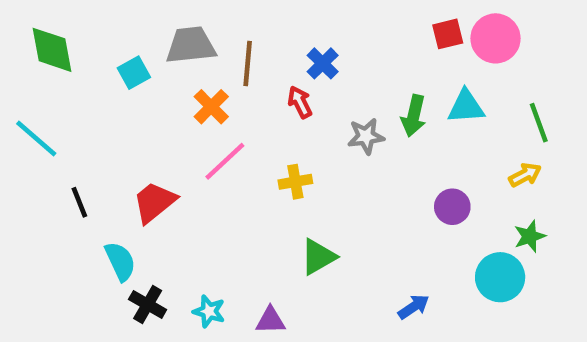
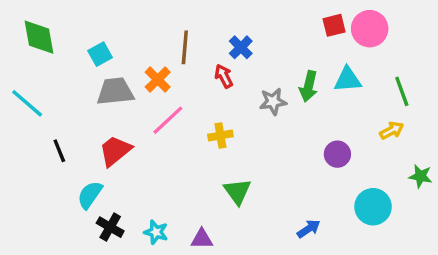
gray trapezoid: (191, 45) -> (115, 91), moved
green star: (530, 236) -> (421, 176), moved, turned 30
green triangle: (318, 257) -> (237, 191), turned -36
cyan semicircle: (120, 261) -> (90, 195), turned -120

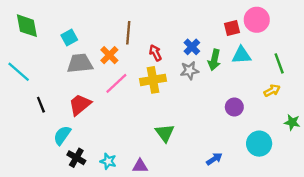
red square: (334, 25) -> (232, 28), moved
blue cross: (241, 47) -> (192, 47), moved
yellow cross: (220, 135) -> (153, 80), moved, size x1.5

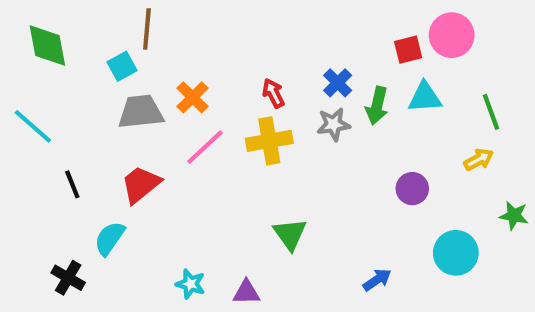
brown line: (128, 33) -> (147, 29), moved
black cross: (76, 158) -> (68, 278), moved

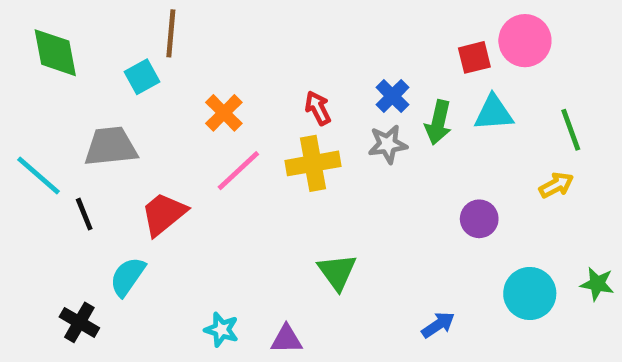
gray trapezoid: (141, 112) -> (111, 147), moved
cyan line: (33, 126) -> (38, 175), moved
green star: (514, 216) -> (597, 284), moved

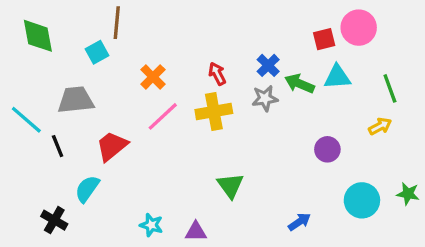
green arrow: (438, 122) -> (299, 84), turned 100

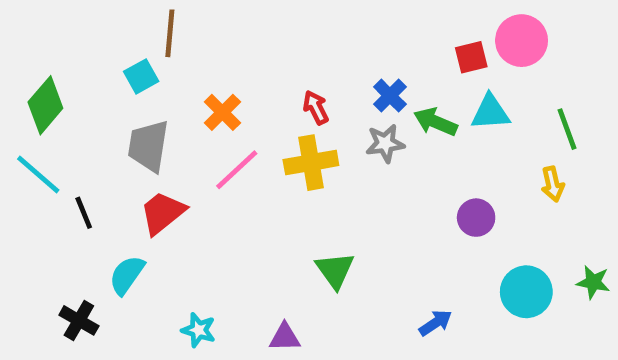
green diamond: (38, 36) -> (45, 105), moved, turned 51
gray trapezoid: (76, 100) -> (148, 146), moved, turned -75
yellow arrow: (380, 126) -> (553, 184), turned 105
cyan star: (151, 225) -> (199, 330), moved

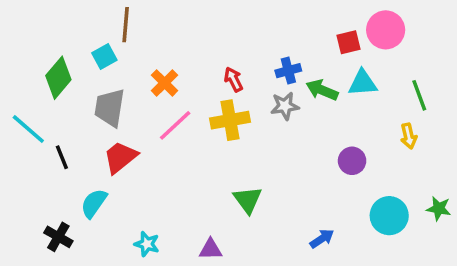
blue cross: (390, 96) -> (288, 71), turned 30
green diamond: (45, 105) -> (58, 78), moved

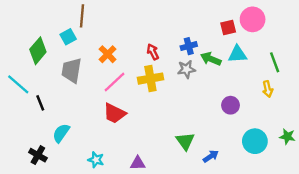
red trapezoid: (120, 157) -> (114, 113), moved, turned -115
green triangle: (248, 200) -> (185, 141), moved

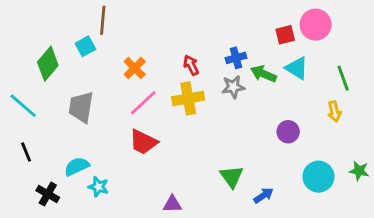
cyan triangle: (237, 54) -> (297, 68), turned 36
gray trapezoid: (72, 70) -> (81, 107), moved
black line: (40, 103) -> (26, 152), moved
cyan semicircle: (61, 133) -> (77, 166), turned 30
cyan star: (96, 160) -> (98, 187), moved

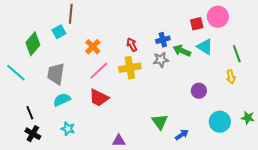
black line: (26, 152) -> (30, 113), moved
cyan semicircle: (77, 166) -> (62, 100), moved

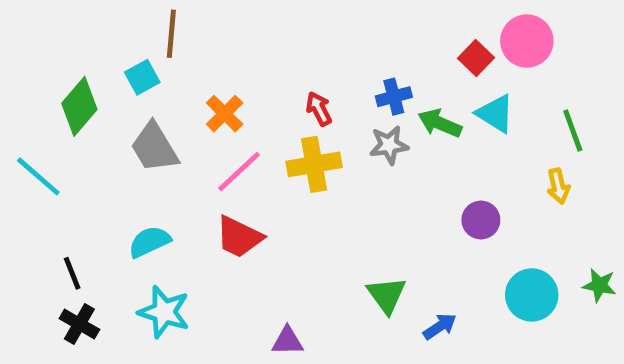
red square: (197, 24) -> (476, 58), turned -32
gray trapezoid: (56, 74) -> (154, 147), moved, turned -40
cyan star: (68, 129) -> (164, 312), size x1.5

